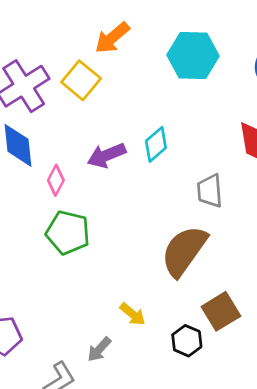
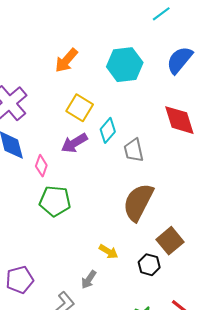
yellow square: (81, 80) -> (80, 108), moved
gray trapezoid: (210, 191) -> (134, 150), moved

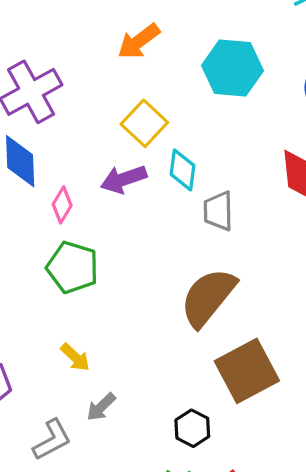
cyan diamond: (108, 130) -> (183, 170), turned -45
brown square: (170, 241) -> (247, 371), size x1.4
yellow arrow: (108, 252) -> (75, 357), moved
black hexagon: (149, 265) -> (192, 428), moved

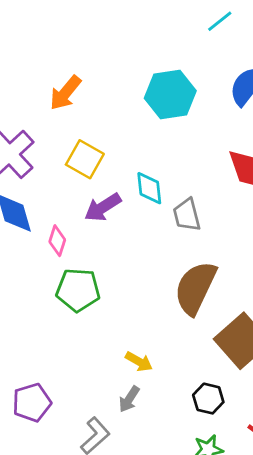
orange arrow: (139, 41) -> (65, 93), moved
yellow square: (144, 123) -> (85, 159), moved
yellow arrow: (75, 357) -> (139, 362), moved

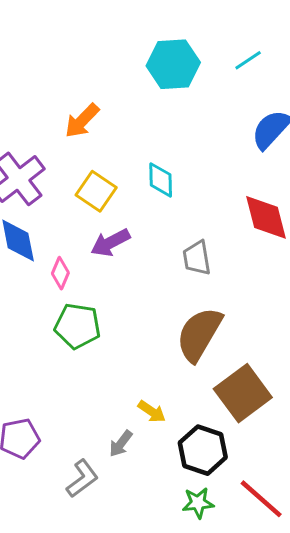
cyan hexagon: (170, 94) -> (173, 64), moved
cyan diamond: (149, 188) -> (161, 180), moved
yellow arrow: (139, 362) -> (152, 412), moved
black hexagon: (208, 399) -> (203, 450), size x1.5

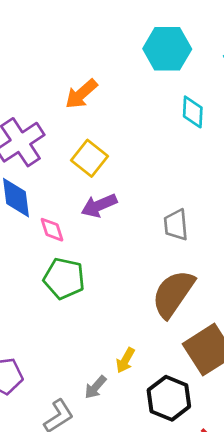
cyan diamond: (161, 180) -> (193, 112), moved
pink diamond: (60, 273) -> (52, 230), turned -44
yellow arrow: (152, 412) -> (125, 360), turned 80

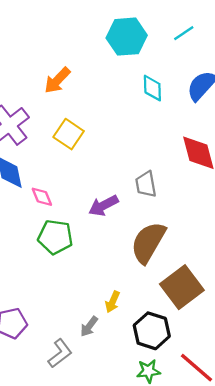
purple arrow: (99, 205) -> (103, 206), moved

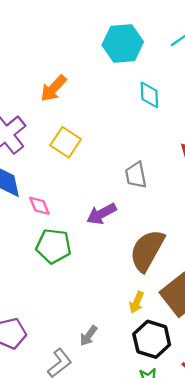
gray trapezoid: (146, 184) -> (136, 175), moved
yellow arrow: (113, 302) -> (137, 302), moved

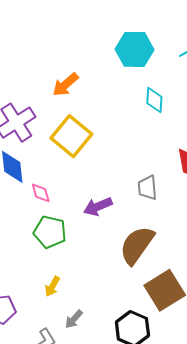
yellow square: (66, 142) -> (71, 136), size x1.4
gray trapezoid: (136, 175) -> (147, 188), moved
yellow arrow: (137, 302) -> (52, 286), moved

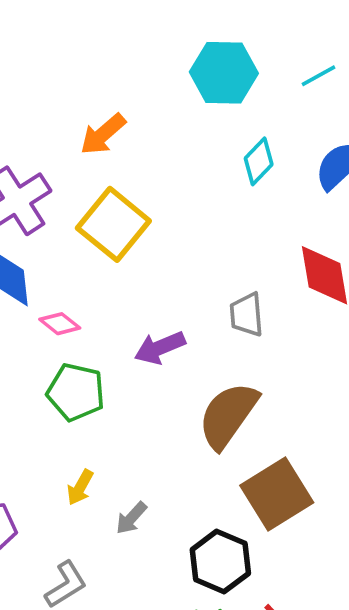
cyan diamond: (154, 100) -> (259, 161), turned 40
pink diamond: (41, 193) -> (60, 324), turned -35
gray arrow: (74, 319) -> (131, 518), moved

